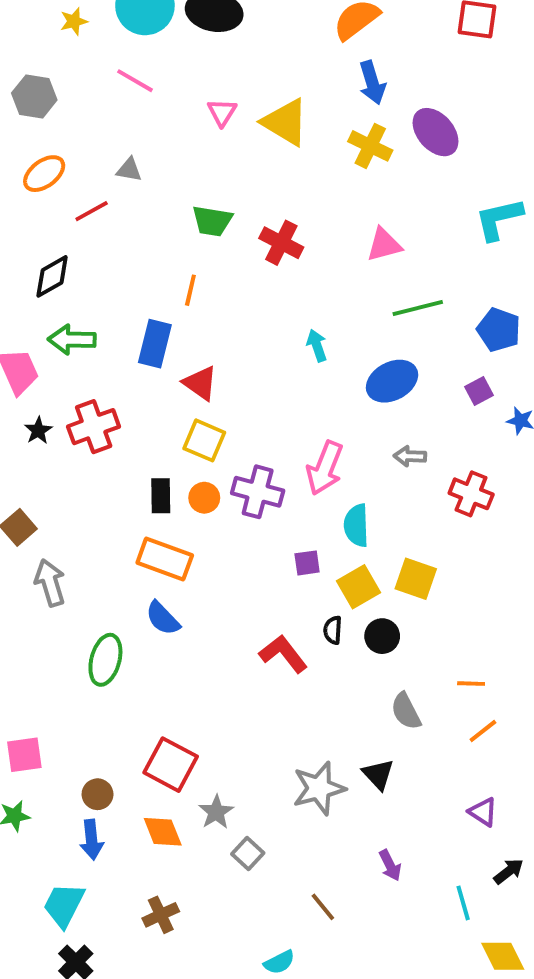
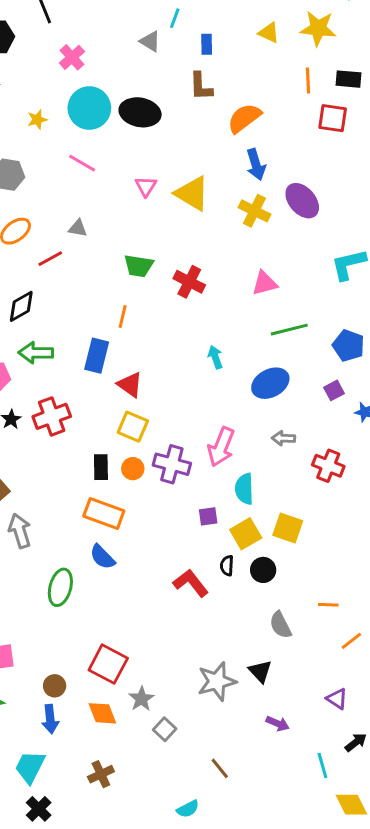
orange line: (483, 731) -> (351, 641), moved
purple arrow: (390, 865) -> (278, 723), moved, turned -40

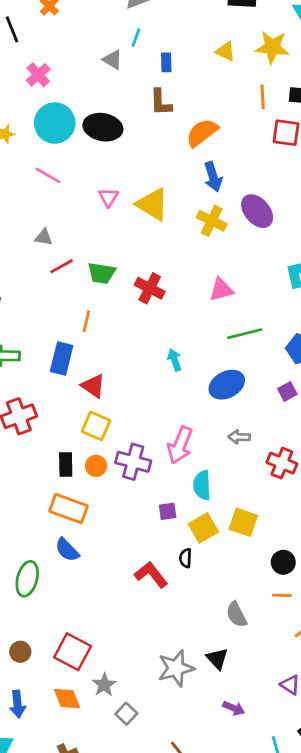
red line: (50, 259) -> (62, 266), moved
black circle: (263, 570) -> (283, 562), moved
brown circle: (55, 686) -> (20, 652), moved

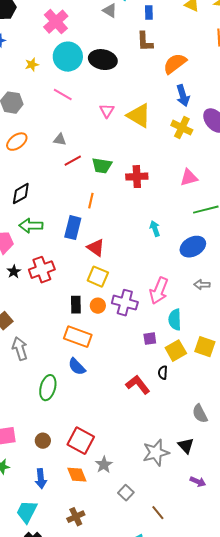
pink cross: (38, 75) -> (56, 22), size x1.4
red cross: (150, 288) -> (137, 177), turned -30
gray square: (126, 714) -> (126, 493), moved

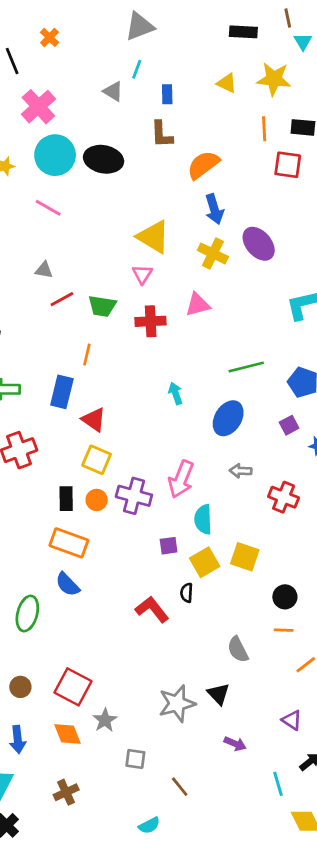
pink triangle: (107, 111) -> (142, 274), moved
pink triangle: (189, 178) -> (198, 305), moved
blue ellipse: (193, 247) -> (228, 418), turned -30
gray square: (126, 493) -> (135, 759), turned -35

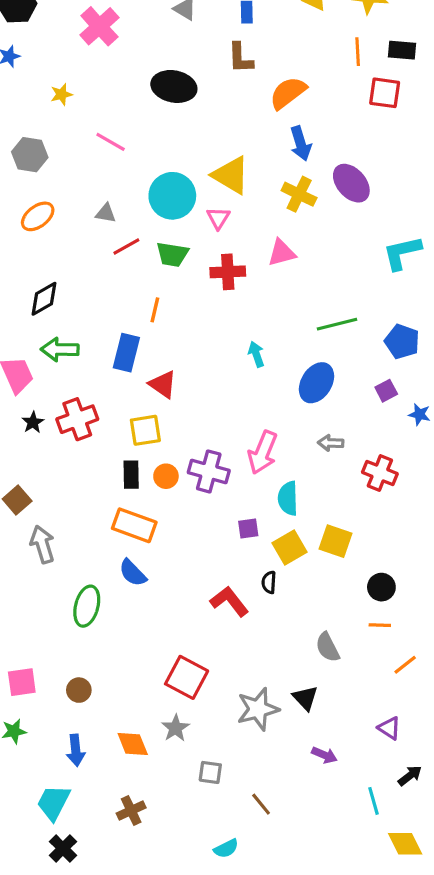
cyan circle: (55, 155) -> (172, 196), moved
yellow square: (97, 460) -> (145, 430), moved, turned -32
red square: (73, 687) -> (187, 677), moved

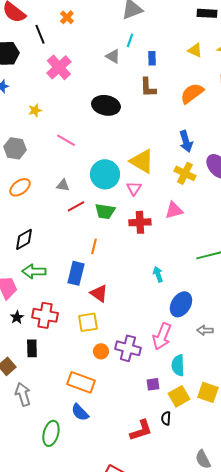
orange semicircle: (288, 93) -> (192, 93), moved
blue ellipse: (316, 383) -> (181, 304), moved
red cross: (77, 419) -> (45, 315), turned 30
black rectangle: (131, 475) -> (32, 348), moved
red L-shape: (229, 601) -> (141, 430), turned 110

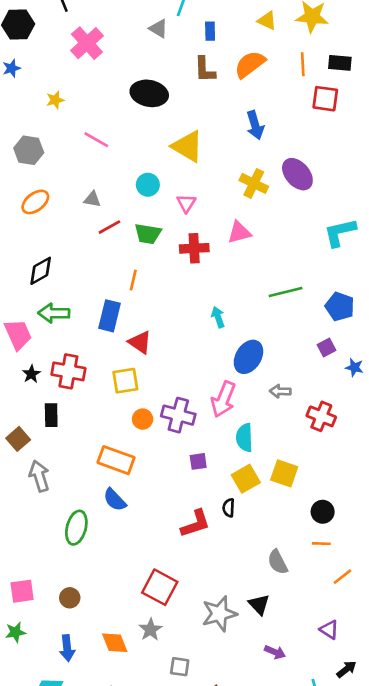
orange semicircle: (192, 93) -> (250, 64), moved
blue arrow: (186, 141) -> (255, 125), moved
yellow triangle: (142, 161) -> (188, 146), moved
cyan circle: (105, 174) -> (148, 185), size x0.6
purple square: (153, 384) -> (198, 461), moved

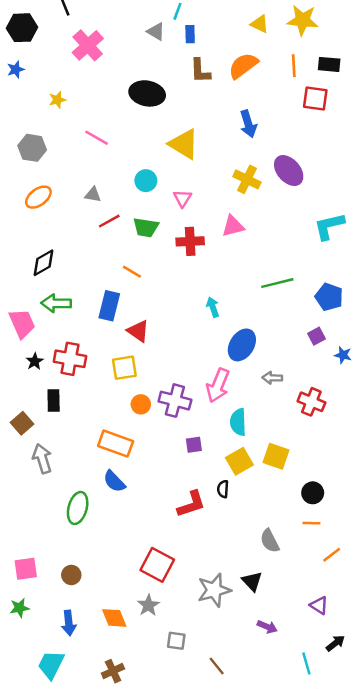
blue rectangle: (210, 31) -> (190, 34), moved
orange line: (133, 280) -> (132, 272), turned -72

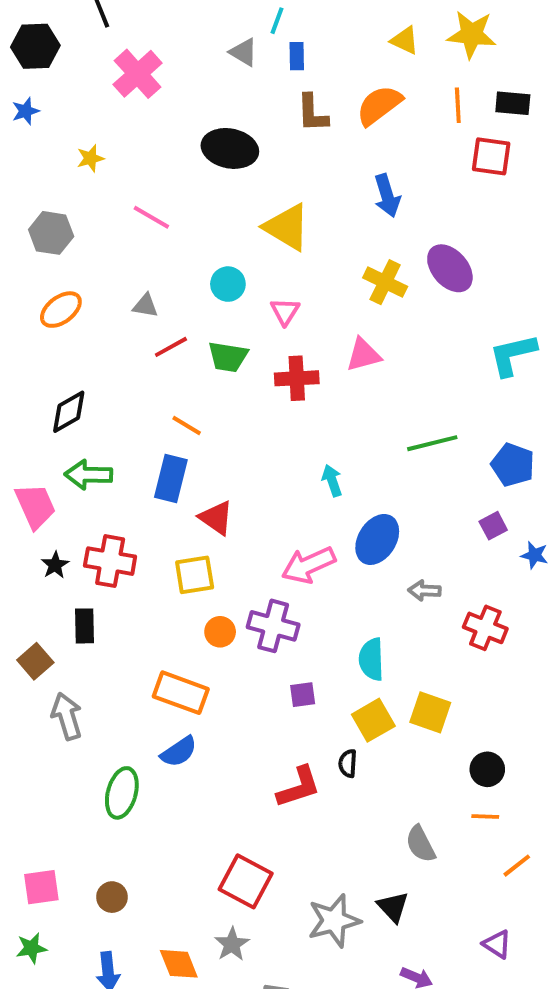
orange line: (132, 272) -> (187, 425), moved
pink arrow: (218, 385) -> (308, 565), moved, turned 44
blue semicircle: (114, 481) -> (179, 752), turned -80

